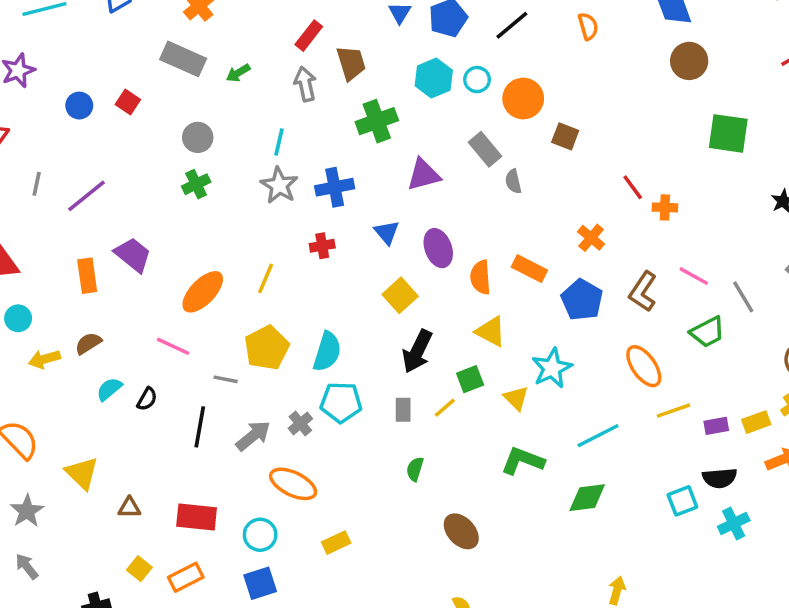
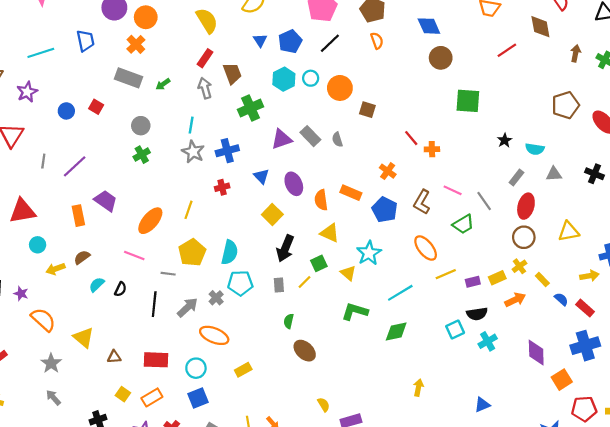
gray rectangle: (485, 149) -> (310, 136), moved
brown ellipse: (461, 531) -> (305, 351), moved

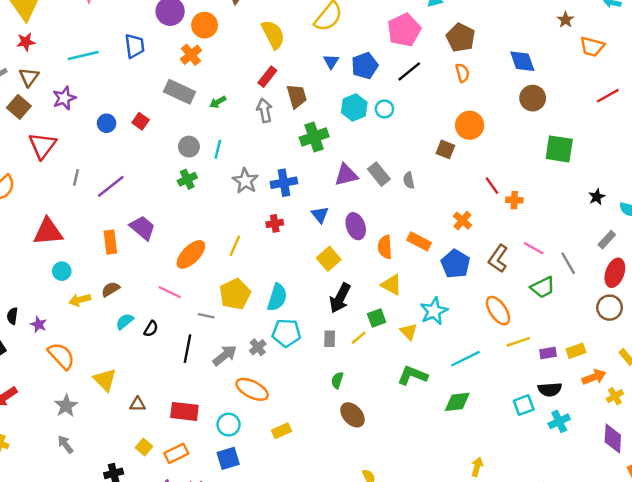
orange circle: (340, 88) -> (470, 125), moved
cyan line: (191, 125) -> (218, 149), moved
yellow cross: (519, 266) -> (615, 396), moved

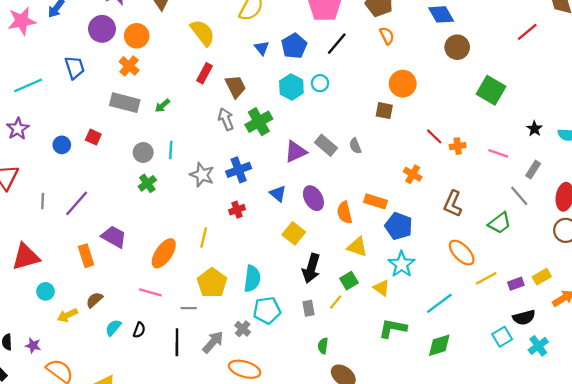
gray arrow: (265, 110) -> (226, 119), moved
green square: (559, 149) -> (491, 90), turned 32
gray rectangle: (607, 240) -> (533, 170), moved
pink line: (534, 248) -> (498, 153), moved
blue pentagon: (456, 264) -> (399, 226), moved

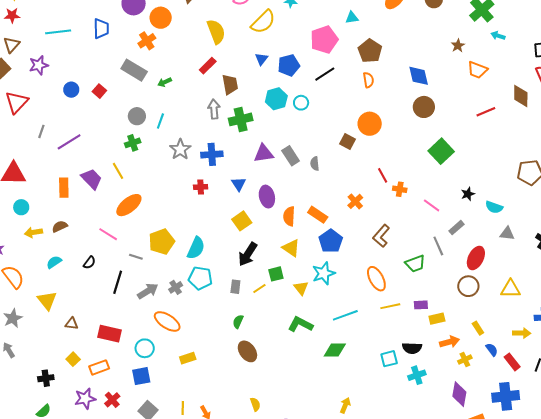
yellow line: (204, 237) -> (118, 171), moved, turned -60
purple rectangle: (516, 284) -> (421, 305), moved
cyan semicircle: (113, 328) -> (54, 262), moved

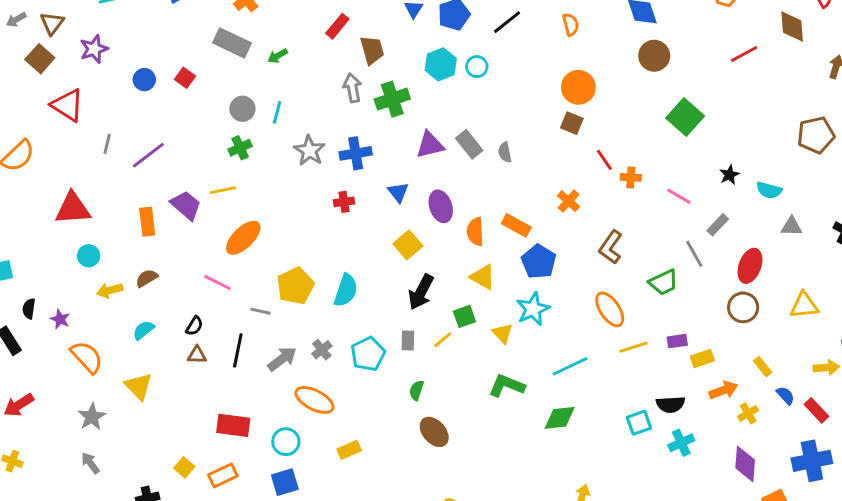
red triangle: (17, 102) -> (67, 105), turned -35
brown square: (348, 141) -> (572, 123), moved
yellow line: (118, 171) -> (223, 190), turned -66
cyan pentagon: (200, 278) -> (368, 354), moved, turned -30
brown triangle: (72, 324) -> (197, 355), moved

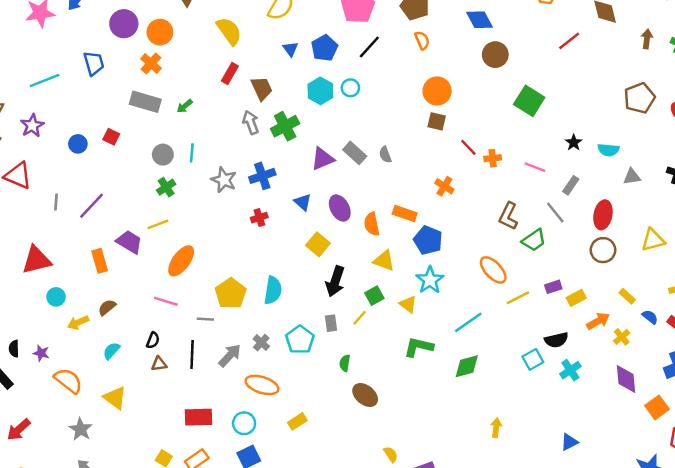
brown L-shape: (611, 247) -> (508, 216), moved

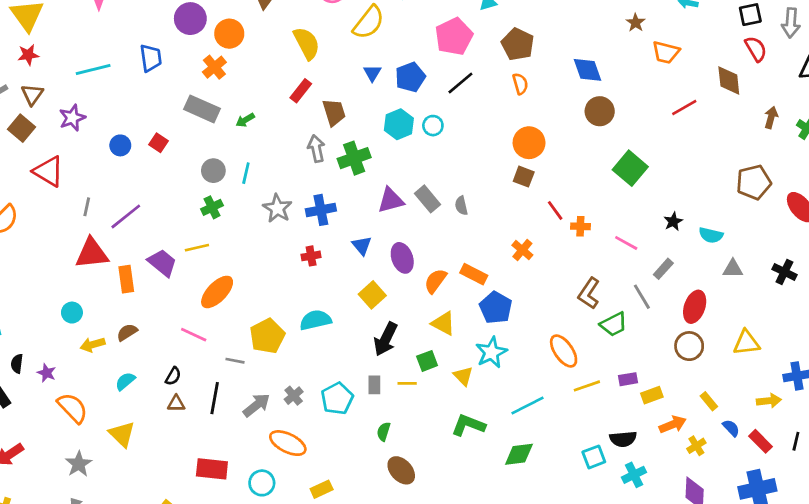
orange semicircle: (372, 224) -> (435, 281), turned 40
red triangle: (36, 260) -> (92, 253), moved
cyan semicircle: (273, 290) -> (315, 320), moved, turned -120
yellow line: (360, 318) -> (407, 383), turned 42

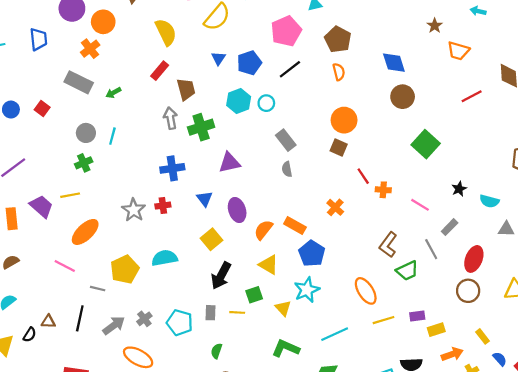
gray rectangle: (428, 199) -> (286, 140), moved
gray star: (277, 208) -> (134, 210), moved
black semicircle: (173, 376) -> (30, 335), moved
cyan pentagon: (337, 399) -> (180, 323), turned -30

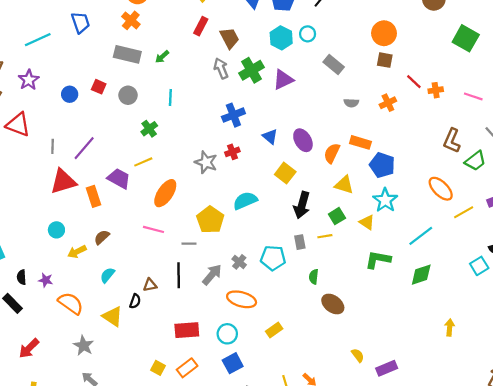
gray circle: (86, 133) -> (128, 95), moved
purple triangle: (230, 163) -> (283, 80), moved
gray semicircle: (287, 169) -> (351, 103), moved, turned -64
orange cross: (335, 207) -> (388, 103), moved, turned 35

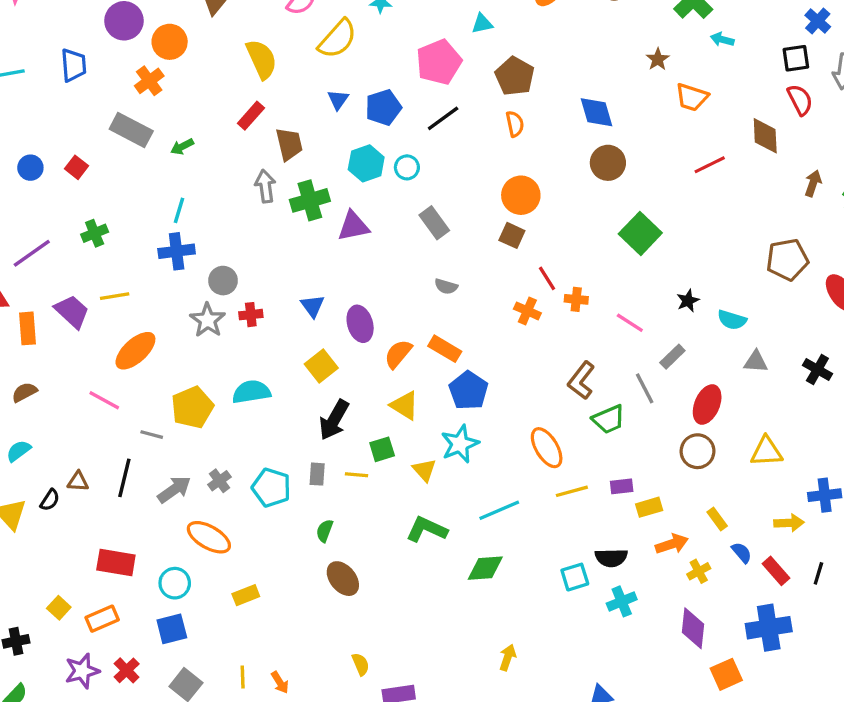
gray circle: (128, 95) -> (223, 281), moved
orange cross: (388, 103) -> (527, 311), moved, turned 35
blue cross: (233, 115) -> (177, 251), moved
green cross: (149, 129) -> (95, 233), moved

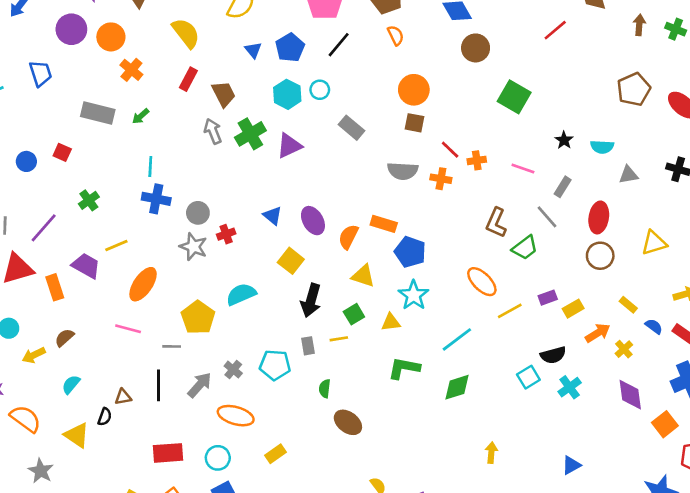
orange cross: (149, 81) -> (131, 70), moved
blue cross: (177, 251) -> (156, 199), turned 32
gray semicircle: (446, 286) -> (403, 171), moved, size x1.6
yellow triangle: (424, 470) -> (391, 322), turned -42

